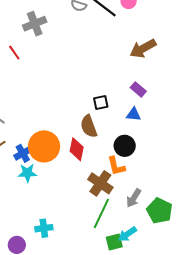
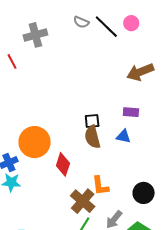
purple rectangle: (138, 89) -> (131, 112), turned -42
brown semicircle: (89, 126) -> (92, 137), moved
orange circle: (44, 146) -> (35, 142), moved
black circle: (125, 146) -> (144, 193), moved

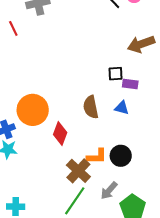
black square: (92, 121) -> (115, 74), moved
orange L-shape: (100, 186) -> (97, 156), turned -85
black circle: (144, 193) -> (121, 156), moved

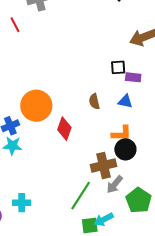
brown semicircle: (91, 107) -> (94, 101), size x0.7
orange L-shape: (97, 156) -> (121, 133), moved
brown cross: (78, 171) -> (104, 165), moved, turned 35

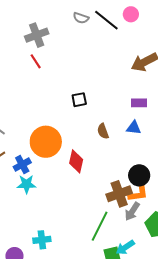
red line: (15, 25) -> (36, 61), moved
black square: (118, 67) -> (79, 100), moved
orange L-shape: (121, 133) -> (138, 194), moved

